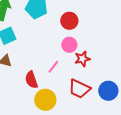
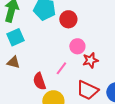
red circle: (69, 21) -> (68, 19), moved

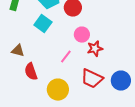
cyan square: (15, 37) -> (43, 24), moved, turned -30
red semicircle: (39, 81) -> (31, 72), moved

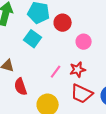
pink circle: (82, 35) -> (84, 42), moved
red star: (95, 49) -> (78, 70), moved

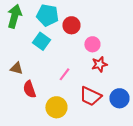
red star: (78, 70) -> (99, 64), moved

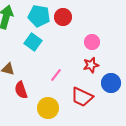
red circle: (71, 25) -> (63, 17), moved
pink circle: (92, 44) -> (92, 42), moved
blue circle: (119, 98) -> (111, 83), moved

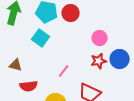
blue circle: (111, 83) -> (120, 59), moved
red semicircle: (21, 90) -> (29, 86), turned -78

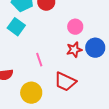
pink line: (64, 71) -> (39, 60), turned -56

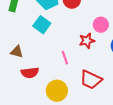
red star: (74, 50) -> (87, 41), moved

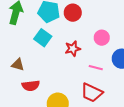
red star: (87, 41) -> (73, 49), moved
pink line: (65, 58) -> (96, 68), moved, turned -56

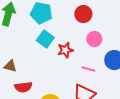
red circle: (73, 13) -> (83, 14), moved
cyan square: (43, 38) -> (45, 39), moved

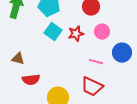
red star: (65, 50) -> (76, 34), moved

